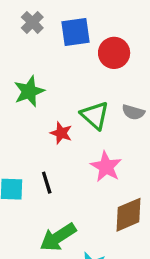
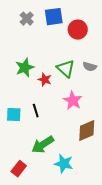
gray cross: (32, 22) -> (27, 19), moved
green star: (29, 91) -> (25, 68), moved

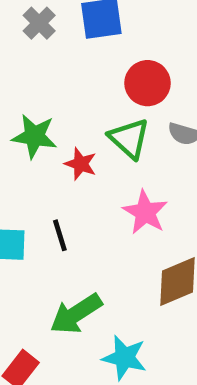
red circle: (78, 30) -> (148, 83), moved
green star: (25, 68) -> (34, 136), turned 30

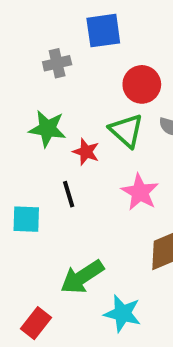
gray cross: (39, 23) -> (57, 63), moved, turned 32
black line: (60, 235) -> (69, 194), moved

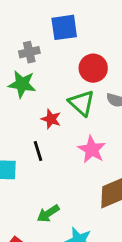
green star: (47, 129) -> (22, 84), moved
green arrow: (82, 277) -> (48, 213), size x0.7

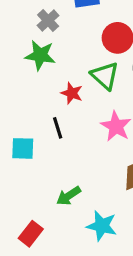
gray cross: (29, 52) -> (48, 21), turned -30

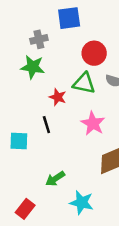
gray cross: (48, 21) -> (39, 39), turned 30
green triangle: (105, 76) -> (84, 83), turned -30

